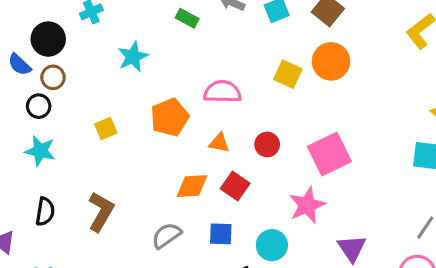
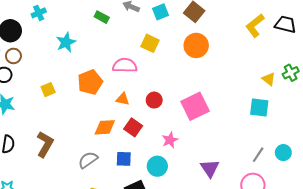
yellow square: (288, 74) -> (150, 43), moved
pink star: (307, 205) -> (170, 140), moved, size x0.7

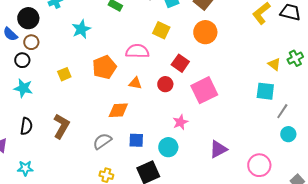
red square: (133, 127) -> (180, 63), moved
gray line: (258, 155) -> (282, 111), moved
purple triangle: (210, 168) -> (218, 149), turned 36

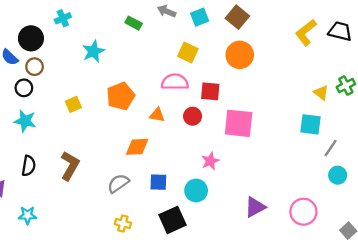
pink semicircle: (137, 51) -> (175, 82), moved
red square: (180, 63) -> (210, 91), turned -30
pink square: (204, 90) -> (239, 123), turned 32
purple triangle: (218, 149) -> (255, 207), moved

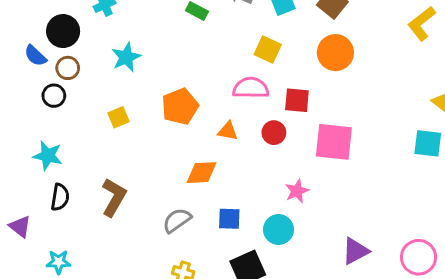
cyan star: (93, 51) -> (126, 57), moved
cyan star: (25, 121) -> (48, 156), moved

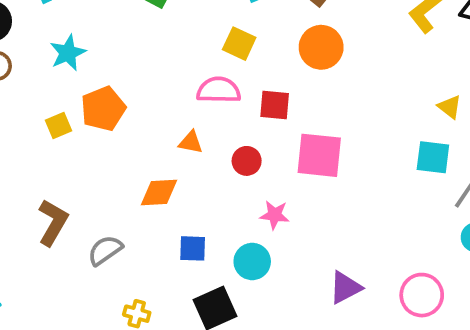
orange pentagon: (180, 106) -> (103, 109), moved
red circle: (274, 133) -> (247, 161), moved
pink star: (297, 191) -> (275, 215), turned 30
gray semicircle: (177, 220) -> (105, 250), moved

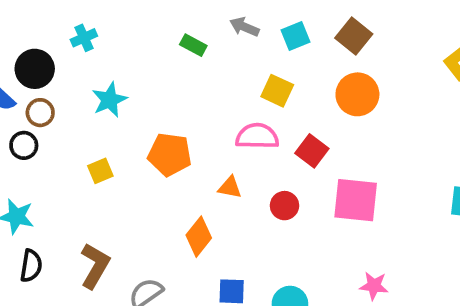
red square: (275, 105) -> (312, 151), turned 32
orange pentagon: (103, 109) -> (170, 155), moved, turned 30
orange diamond: (159, 193) -> (199, 237), turned -48
pink star: (275, 215) -> (374, 286), moved

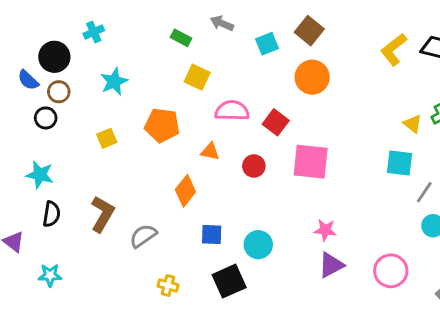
cyan square: (295, 36) -> (267, 44), moved
yellow square: (277, 91) -> (197, 77), moved

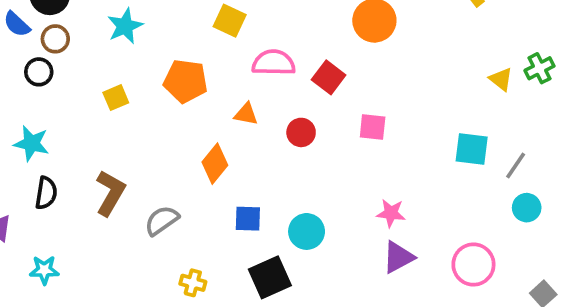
pink square: (311, 162) -> (373, 127), size x0.6
cyan square: (399, 163) -> (472, 149), moved

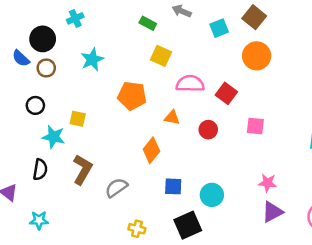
black circle: (39, 72) -> (35, 105), moved
yellow square: (116, 98) -> (78, 119), moved, turned 35
cyan star: (31, 143) -> (53, 137), moved

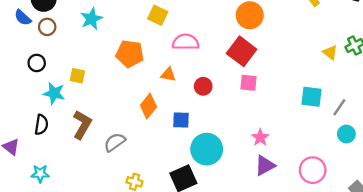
red square: (226, 93) -> (242, 51), moved, size x1.4
pink star: (267, 183) -> (260, 137), turned 30
blue square: (173, 186) -> (181, 120), moved
cyan circle: (212, 195) -> (207, 149), size x1.4

